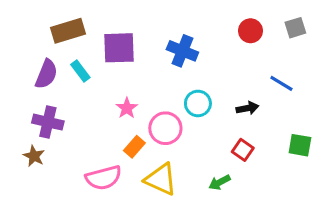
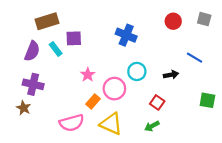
gray square: (295, 28) -> (204, 19), turned 32
purple square: (119, 48) -> (74, 38), moved, size x0.7
red square: (243, 150) -> (157, 102), moved

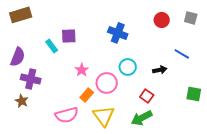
brown rectangle: (47, 21) -> (21, 15), moved
purple semicircle: (32, 51) -> (18, 57), moved
yellow triangle: (111, 124) -> (104, 116), turned 30
green arrow: (152, 126) -> (142, 118), size x1.5

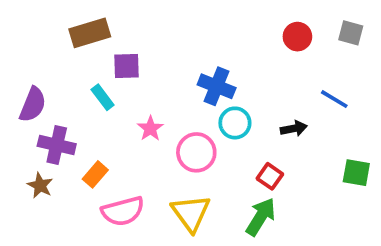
brown rectangle: (21, 15) -> (90, 33), moved
blue cross: (118, 33) -> (217, 86), moved
cyan rectangle: (52, 46) -> (103, 97), moved
orange rectangle: (87, 95) -> (95, 174), moved
green arrow: (142, 118) -> (261, 217), turned 150

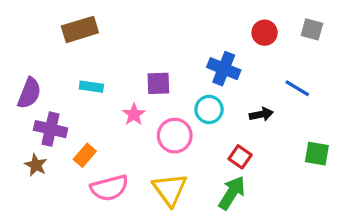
purple square: (126, 66) -> (158, 83), moved
blue cross: (217, 86) -> (224, 69), moved
cyan rectangle: (103, 97) -> (91, 87), turned -45

